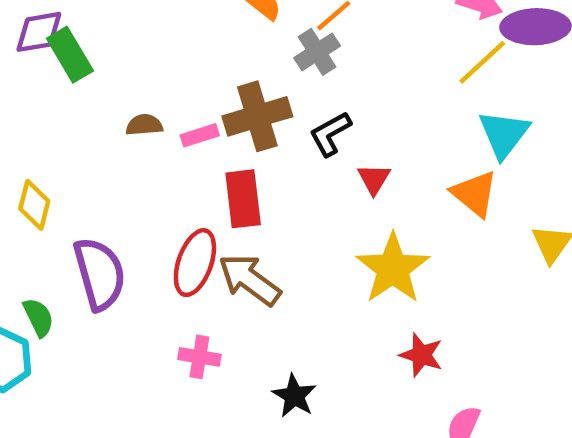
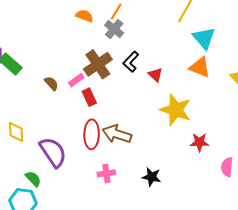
brown semicircle: (144, 125) -> (51, 83), turned 70
red rectangle: (243, 199) -> (89, 97), moved, size x0.7

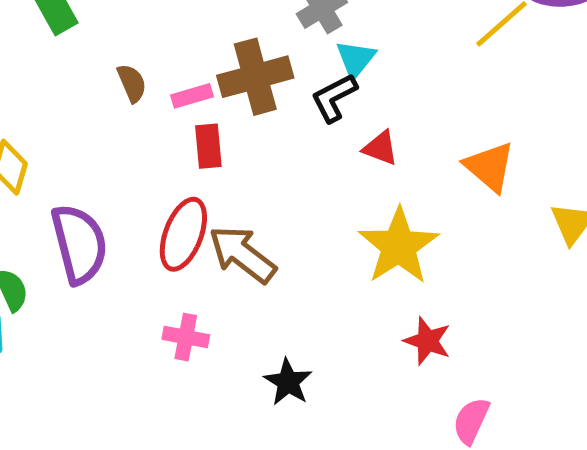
cyan triangle: (204, 38) -> (356, 59), moved, size x0.7
red triangle: (155, 75) -> (380, 148), turned -42

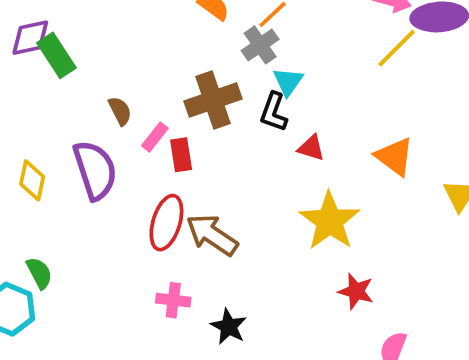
pink rectangle: (192, 96) -> (155, 137), moved, turned -32
black L-shape: (334, 98) -> (274, 112), turned -39
purple semicircle: (79, 244) -> (95, 170), moved
black star: (288, 382) -> (229, 327), moved

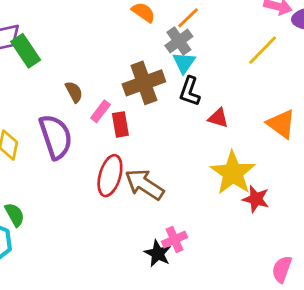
yellow line: (397, 48) -> (263, 50), moved
cyan triangle: (288, 82) -> (184, 63), moved
red star: (356, 291) -> (256, 199), moved
pink cross: (173, 300) -> (175, 239), moved, turned -30

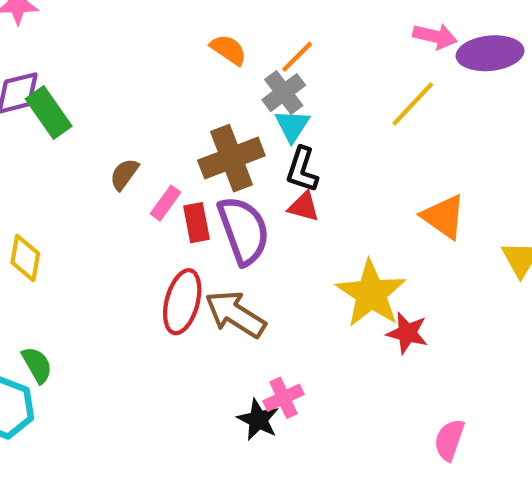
brown semicircle: (74, 92) -> (124, 174), turned -115
red triangle: (218, 118) -> (304, 207), moved
purple semicircle: (56, 137) -> (244, 230), moved

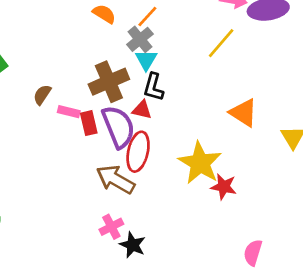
pink rectangle: (165, 203) -> (69, 112), turned 70
red triangle: (304, 207) -> (142, 110), moved
red ellipse: (182, 302) -> (138, 152), moved
pink cross: (284, 398) -> (111, 227), moved

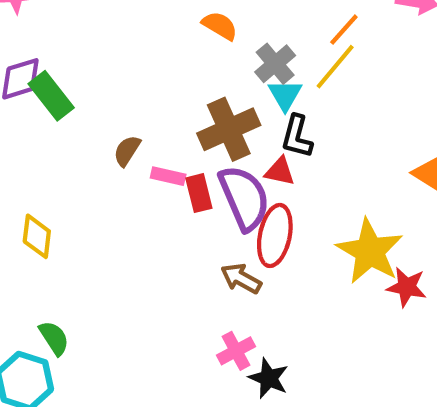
orange line: (147, 16) -> (344, 30), moved
yellow line: (221, 43) -> (335, 67), moved
brown arrow: (116, 179) -> (241, 278), size x0.7

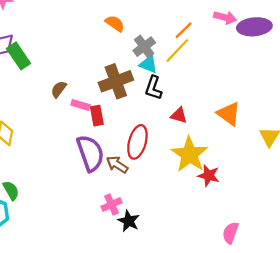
cyan triangle: (285, 95) -> (148, 64), turned -42
red triangle: (280, 171) -> (179, 115), moved
purple semicircle: (244, 198) -> (90, 153), moved

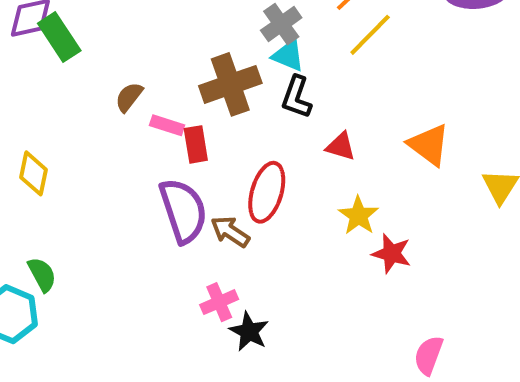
yellow line: (177, 51) -> (370, 35), moved
yellow star: (190, 154) -> (358, 216), size x0.6

